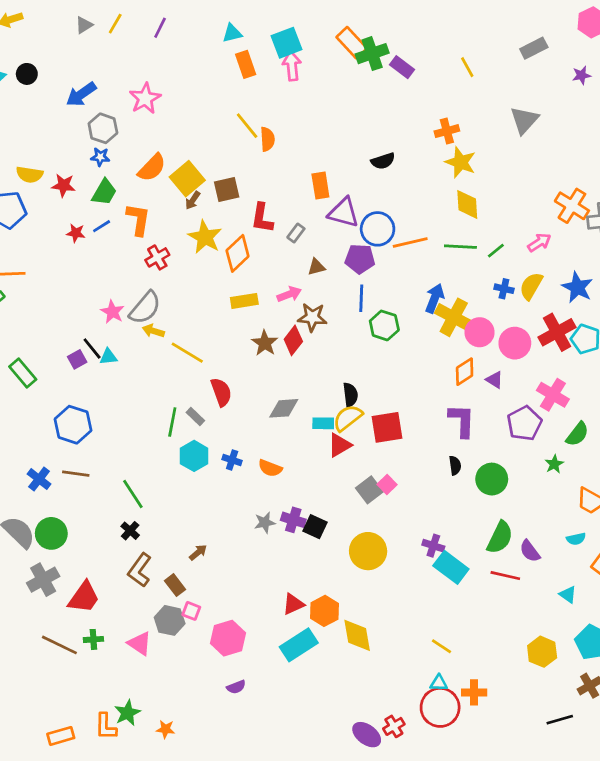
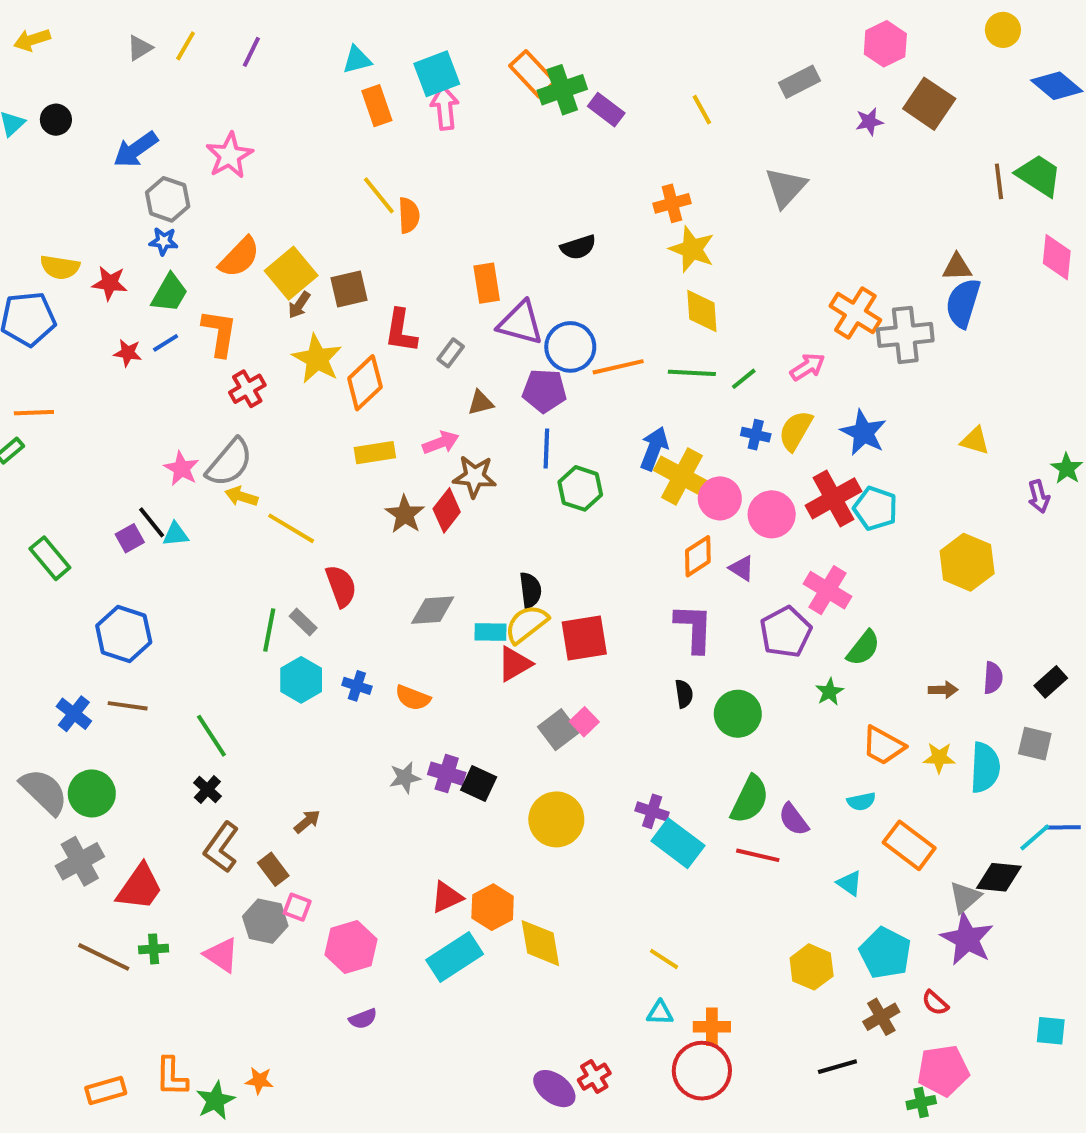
red circle: (440, 707) -> (702, 1071), moved
green star: (127, 713) -> (215, 1101), moved

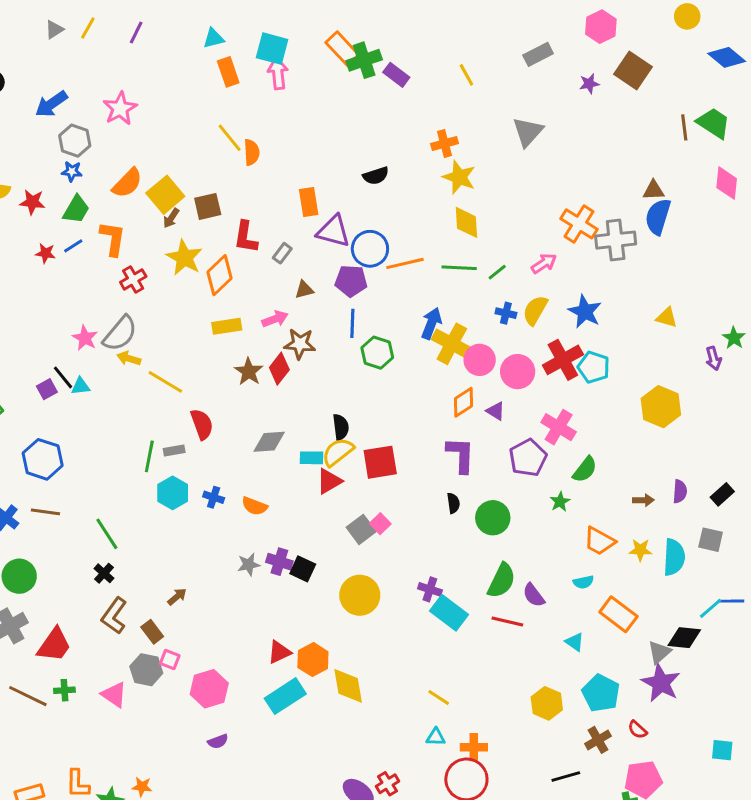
cyan square: (437, 74) -> (272, 49), turned 36
gray rectangle: (303, 622) -> (174, 451), turned -54

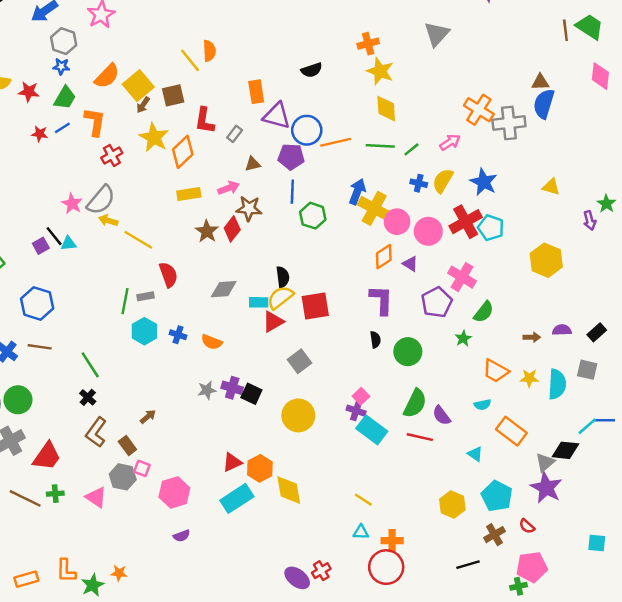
yellow line: (230, 138) -> (190, 60), moved
purple semicircle: (680, 491) -> (562, 330), turned -96
pink square: (380, 524) -> (361, 396), moved

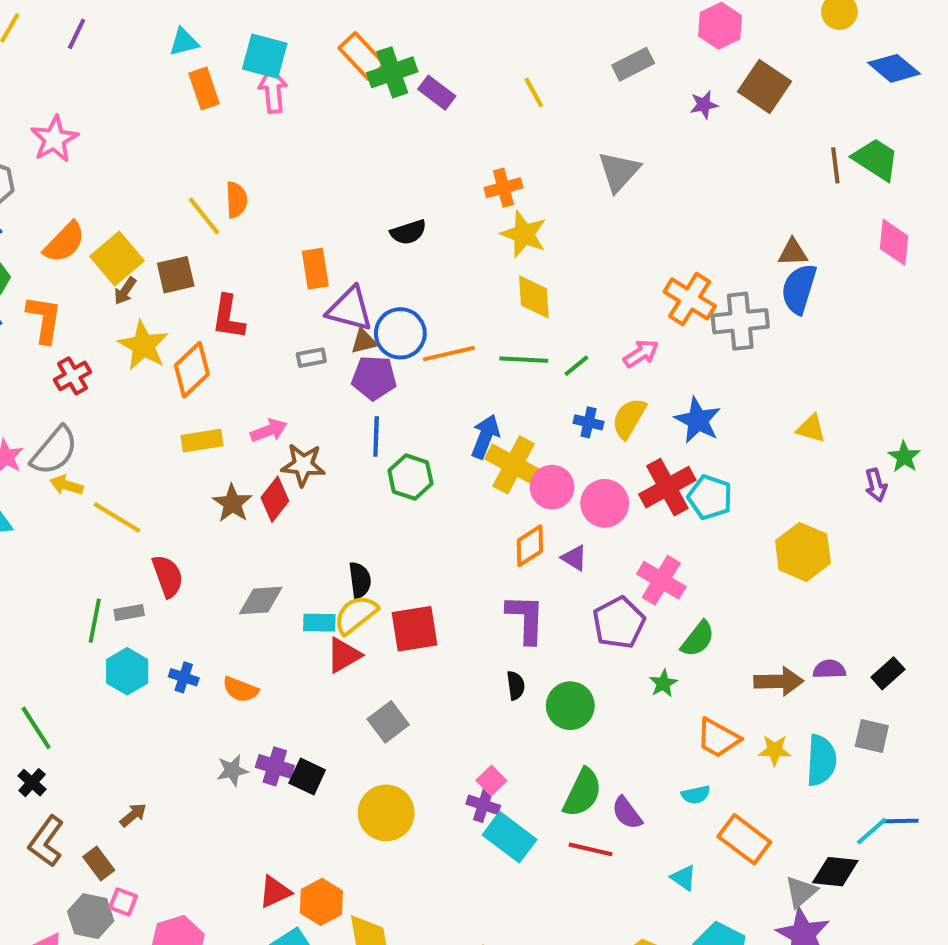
gray rectangle: (235, 134) -> (311, 358), moved, turned 42
brown triangle: (253, 164) -> (364, 341), moved
brown arrow: (532, 337) -> (779, 681), size x1.6

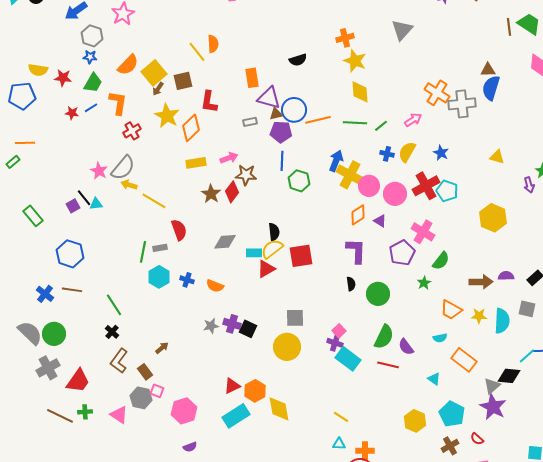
blue star: (698, 420) -> (441, 153), size x0.7
gray square: (388, 722) -> (295, 318), moved, turned 36

